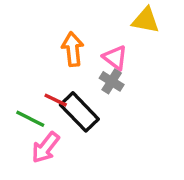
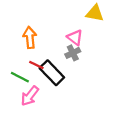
orange arrow: (73, 49) -> (30, 37), moved
gray cross: (112, 81) -> (73, 53), turned 32

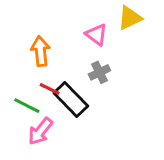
yellow triangle: (95, 13) -> (130, 18), turned -36
pink triangle: (75, 37) -> (96, 35), moved

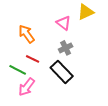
orange arrow: (41, 51) -> (27, 34), turned -30
black rectangle: (71, 100) -> (62, 72), moved

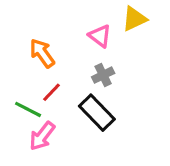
red line: (33, 59) -> (51, 92), turned -72

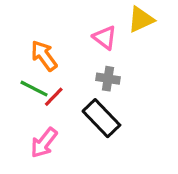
gray cross: (103, 75) -> (108, 79), turned 35
green line: (28, 109) -> (34, 89), moved

